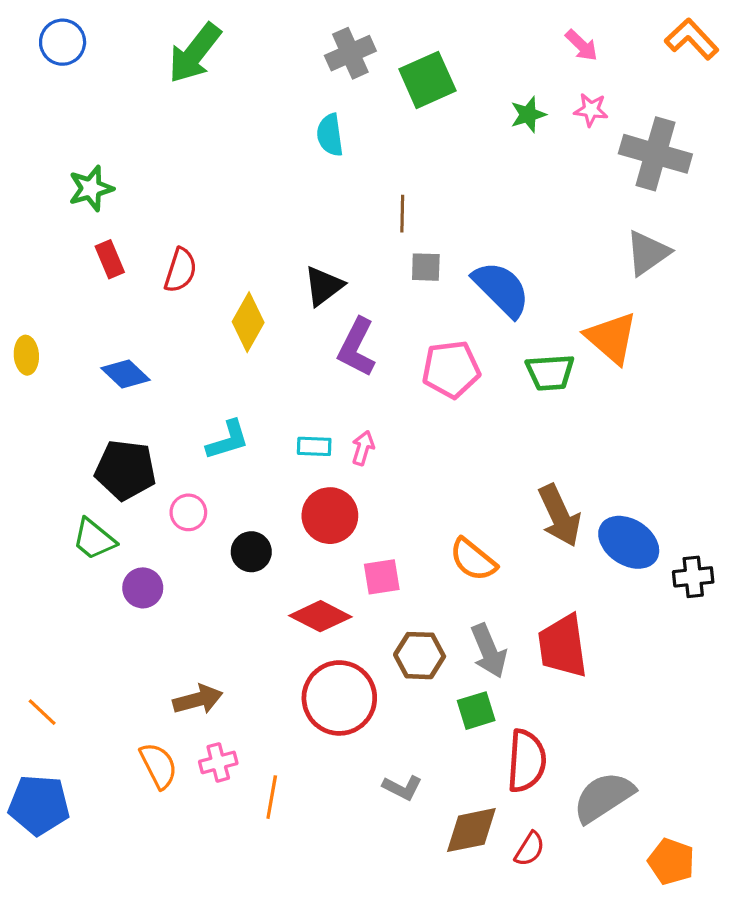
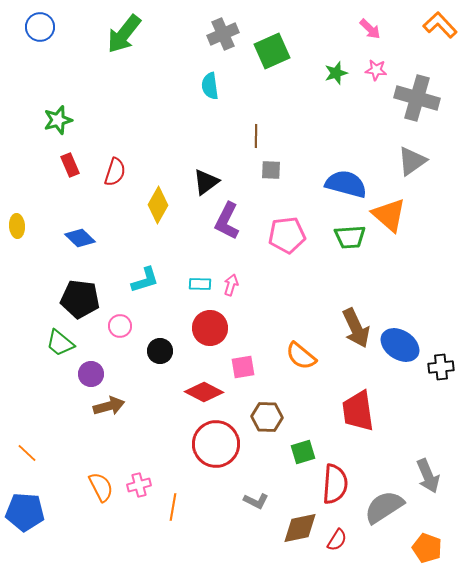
blue semicircle: (501, 289) -> (346, 184), moved, turned -30
gray arrow: (489, 651) -> (428, 476), moved
brown arrow: (198, 700) -> (109, 406), moved

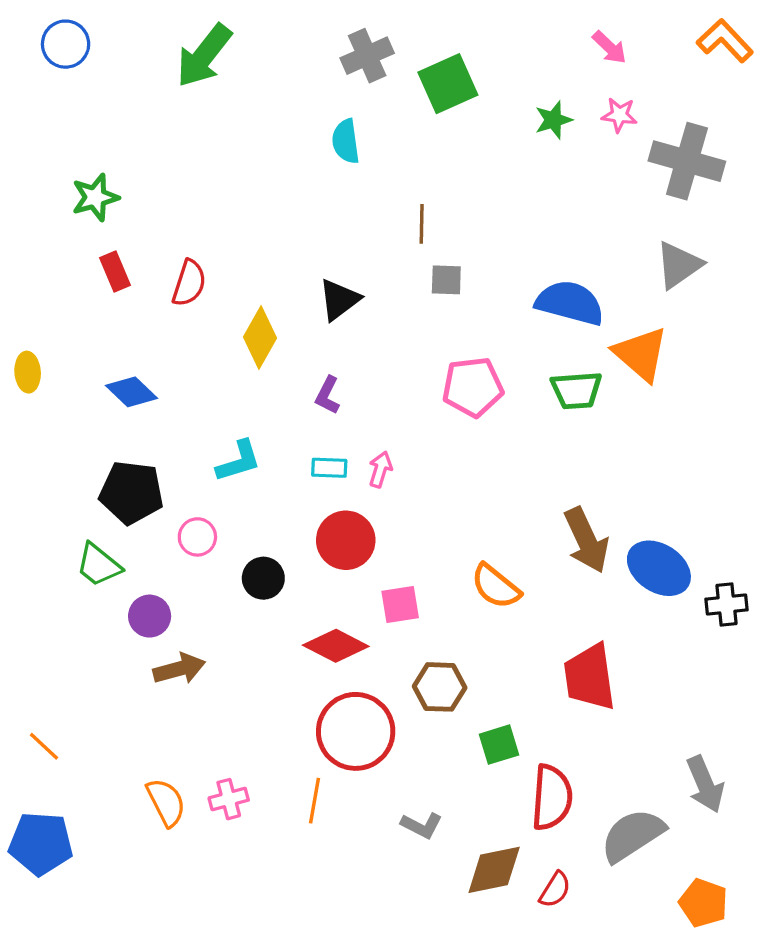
purple L-shape: (227, 221) -> (328, 395), moved, size x0.6
orange line: (173, 507) -> (314, 801), moved

